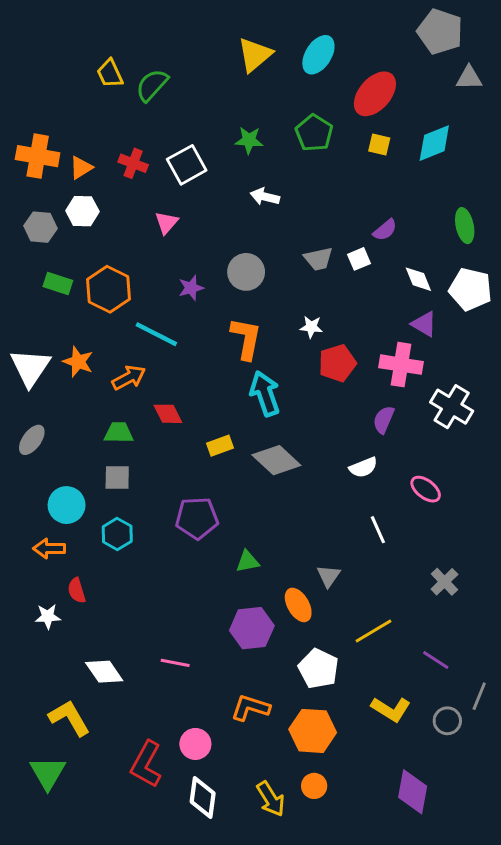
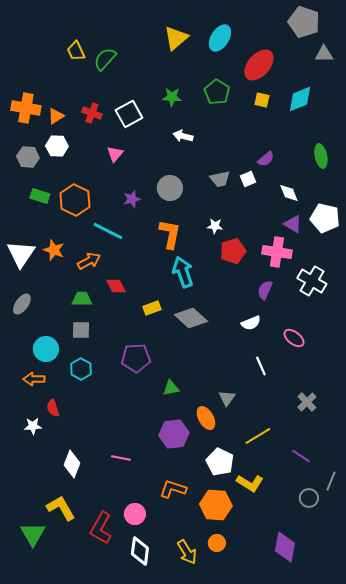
white pentagon: (470, 289) -> (325, 218), moved
white diamond: (104, 672) -> (72, 464), turned 56
yellow L-shape: (391, 709) -> (250, 483), moved
yellow L-shape: (69, 718) -> (61, 508), moved

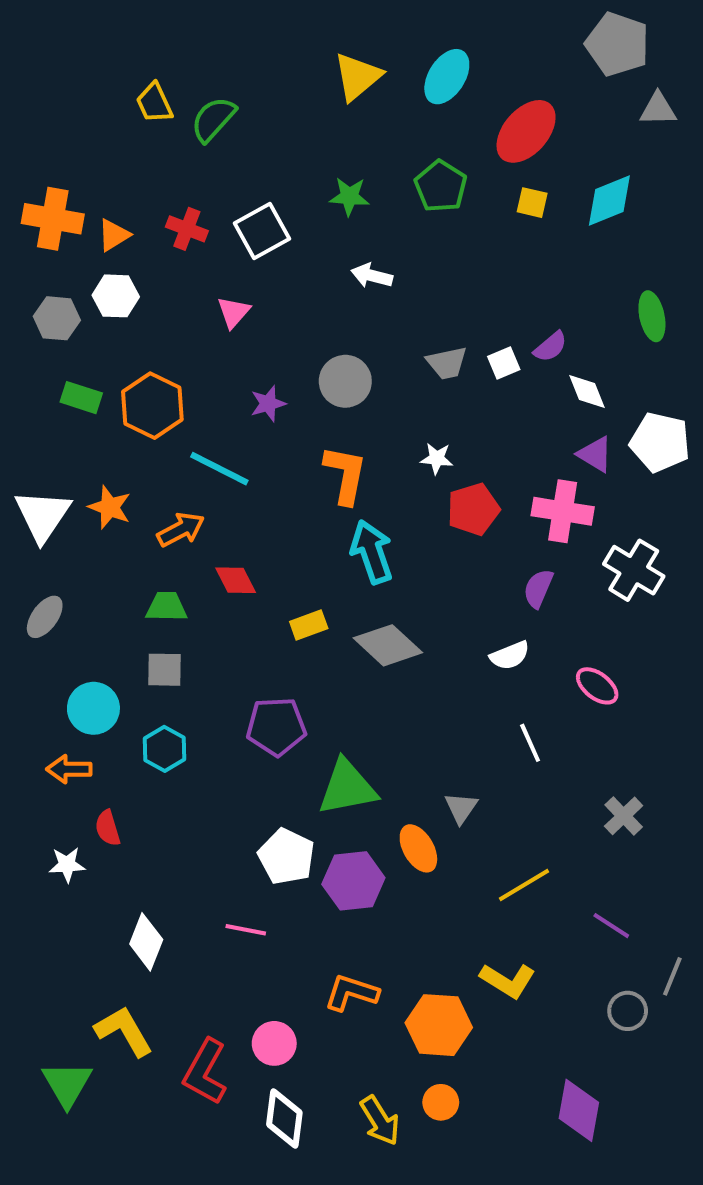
purple semicircle: (266, 159) -> (550, 347), moved
green triangle: (171, 388) -> (347, 787), size x1.8
white pentagon: (220, 462) -> (286, 857), moved

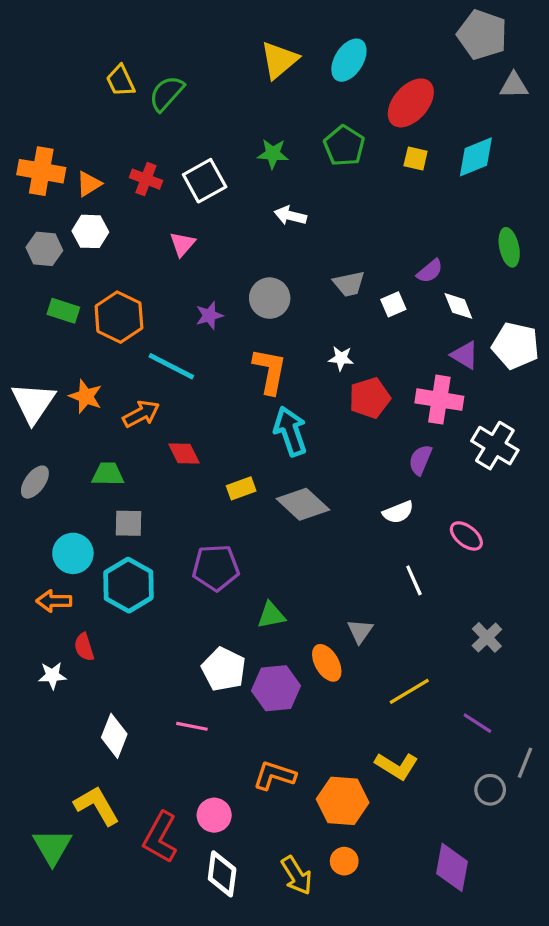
white square: (504, 363) -> (393, 304), moved
green trapezoid: (167, 607) -> (108, 474), moved
cyan hexagon: (165, 749) -> (128, 585), size x1.5
green triangle: (347, 787) -> (271, 615), size x0.6

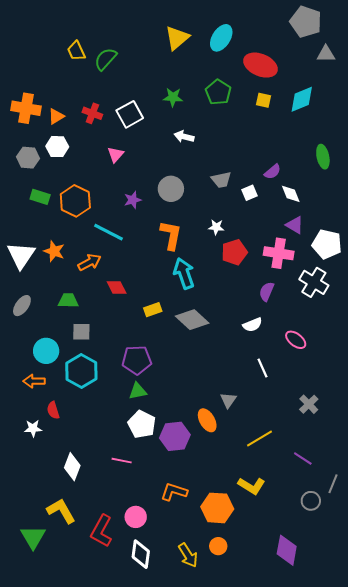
red ellipse: (411, 103) -> (260, 65), turned 72
white pentagon: (516, 346) -> (327, 244), moved
green triangle: (271, 615) -> (138, 391), moved

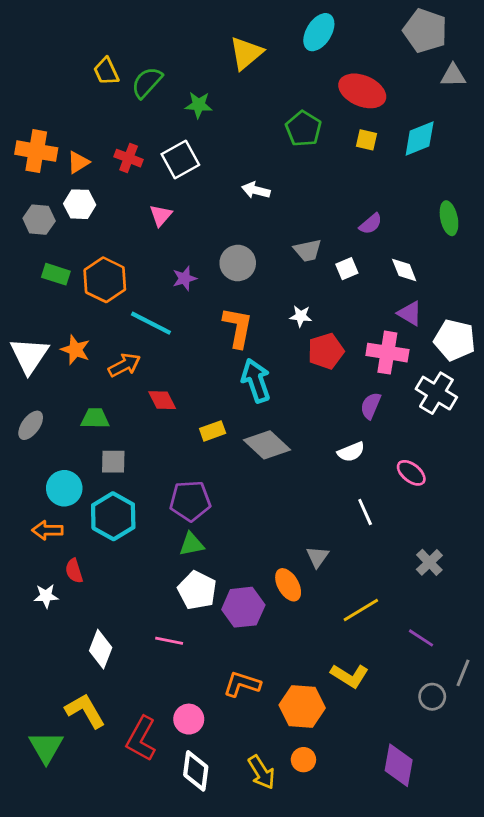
cyan ellipse: (221, 38) -> (319, 32), moved
green star: (173, 97) -> (199, 105), moved
purple semicircle: (273, 172) -> (371, 224), moved

